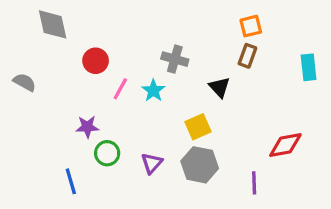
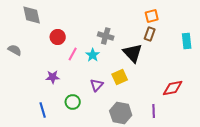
black triangle: (219, 87) -> (133, 53), size x1.5
green circle: (107, 153) -> (73, 102), moved
purple triangle: (152, 163) -> (97, 85), moved
gray hexagon: (200, 165) -> (121, 113), moved

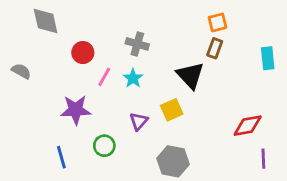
gray cross: (106, 36) -> (137, 44), moved
purple star: (53, 77) -> (76, 110), size x1.5
purple line: (154, 111) -> (263, 159), moved

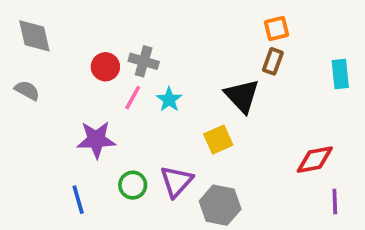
gray diamond: (46, 21) -> (34, 36), moved
gray cross: (137, 44) -> (144, 61), moved
purple triangle: (139, 121) -> (176, 181), moved, size x1.4

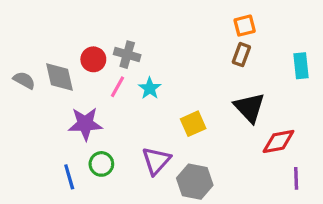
gray diamond: (34, 36) -> (60, 77), moved
black triangle: (242, 96) -> (249, 108), moved
green circle: (133, 185) -> (101, 164), moved

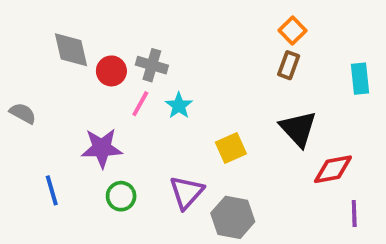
orange square: (245, 26) -> (293, 30), turned -30
gray diamond: (60, 77) -> (71, 50), moved
gray semicircle: (24, 80) -> (23, 113), moved
blue line: (69, 177) -> (52, 190), moved

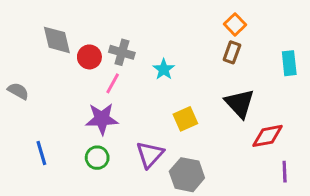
cyan star: (179, 106) -> (164, 69), moved
purple star: (102, 148) -> (102, 119), moved

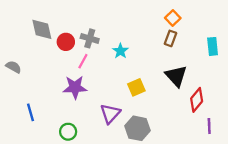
red diamond: (268, 136) -> (197, 100), turned -40
green circle: (97, 158) -> (68, 132), moved

